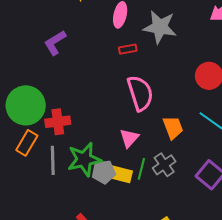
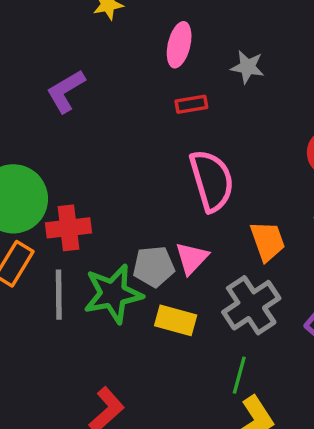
gray star: (160, 27) -> (248, 67), size x0.6
gray cross: (164, 165) -> (251, 305), size x1.4
green line: (141, 169) -> (239, 375), moved
gray pentagon: (104, 172) -> (154, 267), moved

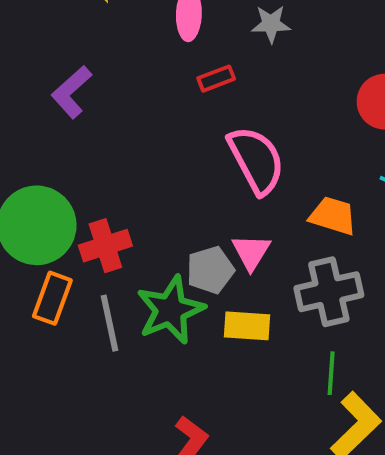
orange trapezoid: (268, 241) -> (333, 216), turned -42
gray cross: (251, 305) -> (329, 292), turned 32

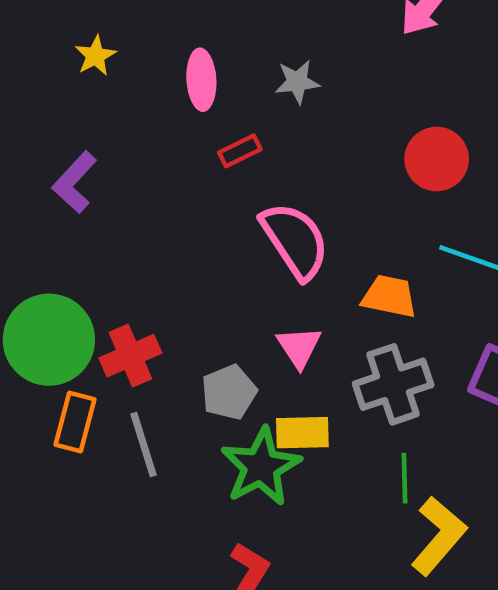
gray pentagon: (210, 270) -> (229, 392), moved
green star: (171, 310) -> (261, 467), moved

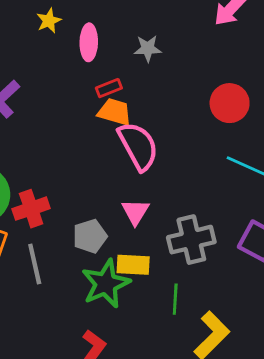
yellow star: (95, 56) -> (49, 21), moved
orange trapezoid: (389, 296) -> (115, 112), moved
green line: (405, 478) -> (175, 299), moved

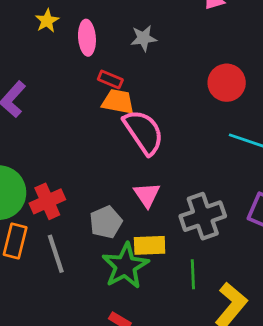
red rectangle: (109, 88) -> (110, 79), turned 50

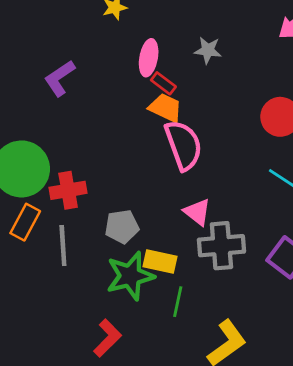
pink ellipse: (87, 38) -> (149, 58), moved
pink triangle: (147, 195) -> (197, 212), moved, turned -32
green line: (193, 274) -> (178, 302), moved

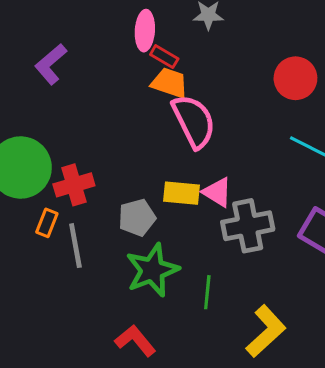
orange rectangle: (25, 222) -> (47, 223), moved, size x0.7
yellow rectangle: (160, 261) -> (182, 193), moved
red L-shape: (107, 338) -> (135, 341), turned -78

